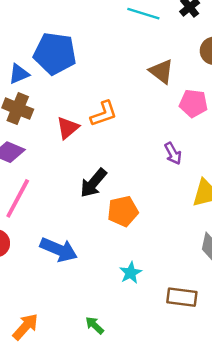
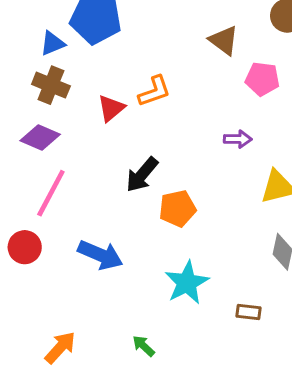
purple arrow: (173, 153) -> (238, 139), turned -60
cyan star: (131, 273) -> (187, 283), size x1.6
brown rectangle: (182, 297) -> (249, 312), size x0.7

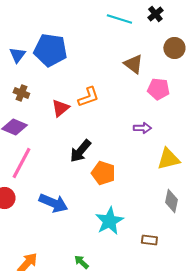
blue triangle: (52, 43) -> (17, 55), moved, turned -30
brown cross: (51, 85) -> (21, 93), size x0.7
orange pentagon: (178, 209) -> (103, 173), turned 30

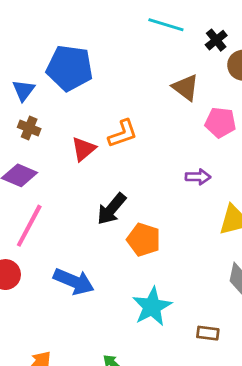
black cross: (155, 14) -> (216, 40), moved
blue triangle: (17, 55) -> (24, 90), moved

